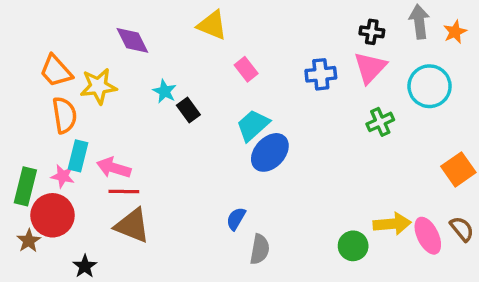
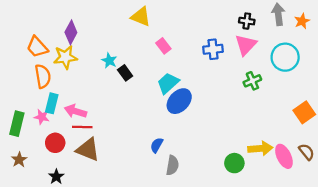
purple diamond: (132, 40) -> (71, 32), moved, turned 55
red circle: (53, 215) -> (55, 143), moved, size x0.7

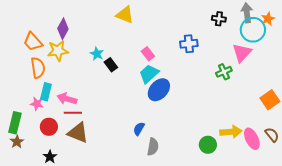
pink triangle: (246, 45) -> (242, 53), moved
pink rectangle: (163, 46) -> (148, 54), moved
cyan circle: (285, 57) -> (253, 30), moved
green rectangle: (17, 124) -> (15, 123), moved

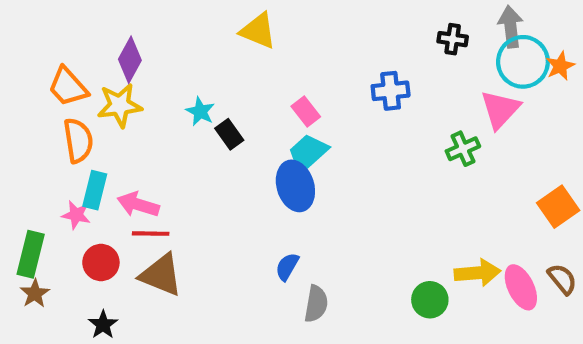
orange star: (268, 19) -> (560, 66), moved
blue ellipse: (159, 90) -> (295, 186), moved, turned -60

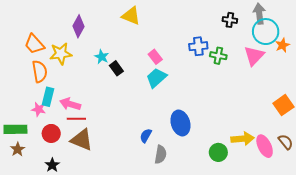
purple diamond: (130, 60) -> (79, 26), moved
orange star: (560, 66) -> (282, 45), moved
green cross: (463, 149) -> (218, 56), moved, turned 35
blue ellipse: (295, 186) -> (180, 123), moved
green rectangle: (31, 254) -> (15, 129), turned 75

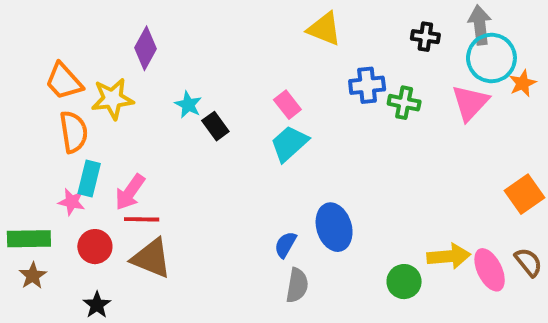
yellow triangle: (131, 16) -> (324, 29), moved
pink arrow: (70, 104) -> (130, 192), turned -72
blue semicircle: (146, 136) -> (285, 245), moved

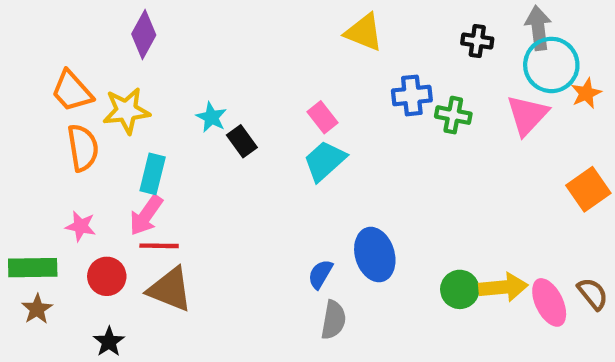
purple diamond: (146, 48) -> (144, 34), moved
cyan rectangle: (89, 179) -> (153, 174), moved
orange square: (525, 194) -> (588, 189), moved
green circle: (404, 282) -> (460, 289), moved

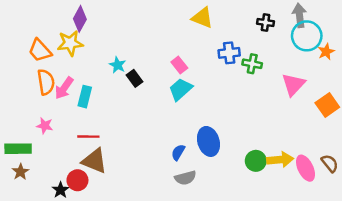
yellow star: (126, 111) -> (70, 43), moved
pink triangle: (527, 115) -> (293, 84), moved
pink arrow: (146, 215) -> (64, 88), moved
red circle: (107, 276) -> (77, 180), moved
gray semicircle: (333, 320) -> (185, 178), turned 65

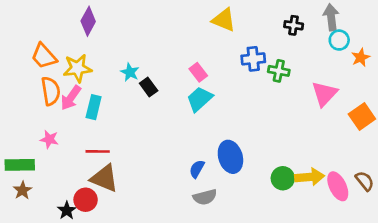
cyan circle: (307, 36) -> (339, 40), size x0.6
yellow star: (70, 43) -> (77, 68), moved

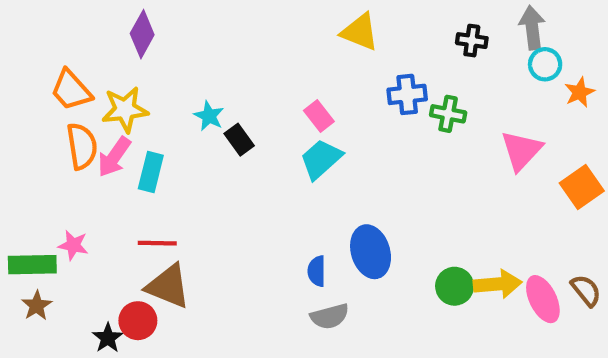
pink star: (49, 139) -> (73, 245), moved
blue semicircle: (197, 169) -> (317, 271), turned -30

